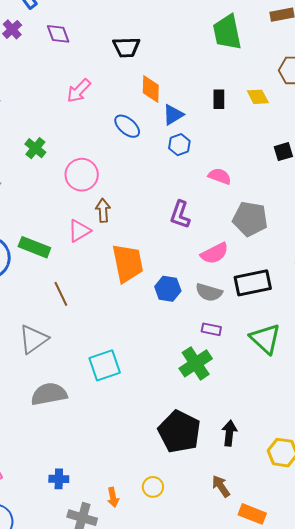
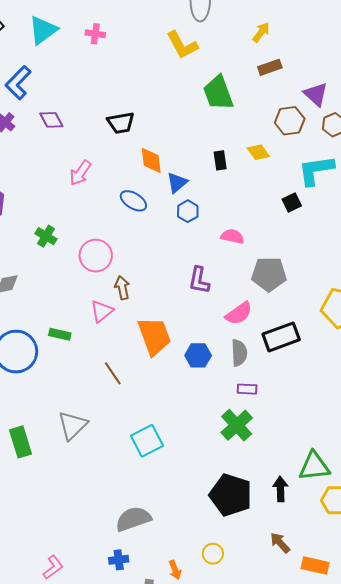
green rectangle: (34, 247) -> (60, 334), size x0.7
gray semicircle: (209, 292) -> (239, 353), turned -100
brown line: (61, 294) -> (113, 373), moved
green triangle: (265, 339) -> (314, 466), moved, turned -40
gray semicircle: (49, 394) -> (133, 519), moved

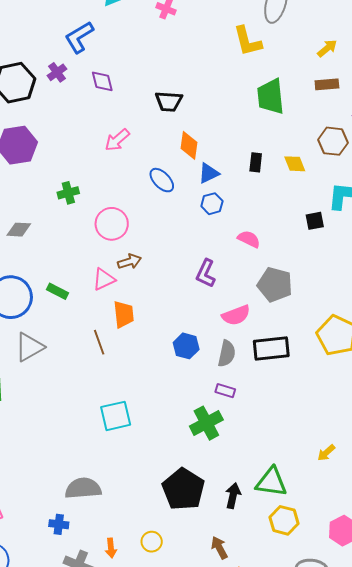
green cross: (46, 236) -> (68, 193), turned 30
brown arrow: (122, 288) -> (129, 262), turned 70
orange trapezoid: (154, 336) -> (124, 314), moved, size x0.7
gray triangle: (73, 425) -> (29, 347), moved

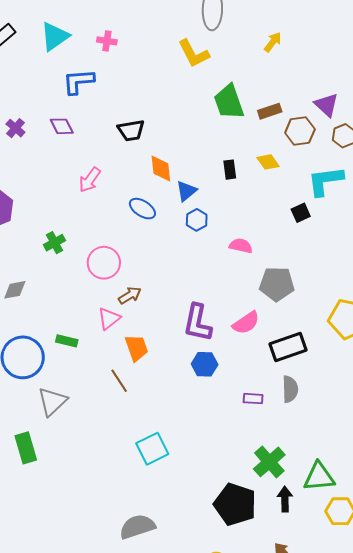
blue L-shape: (79, 37) -> (78, 81), moved, turned 40
brown rectangle: (327, 84) -> (270, 111), moved
purple L-shape: (206, 273) -> (198, 323), moved, size x1.4
gray semicircle: (227, 354) -> (290, 389), moved
green cross: (206, 423) -> (269, 462), moved

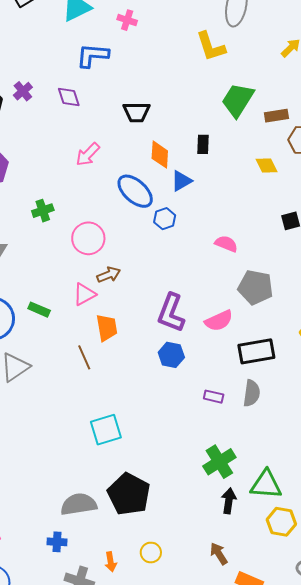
green trapezoid: (229, 102) -> (238, 100), turned 42
black rectangle: (230, 170) -> (203, 144), moved
blue ellipse: (142, 209) -> (135, 191), size x1.4
blue hexagon: (197, 220) -> (165, 219), moved
black pentagon: (235, 504) -> (129, 494), moved

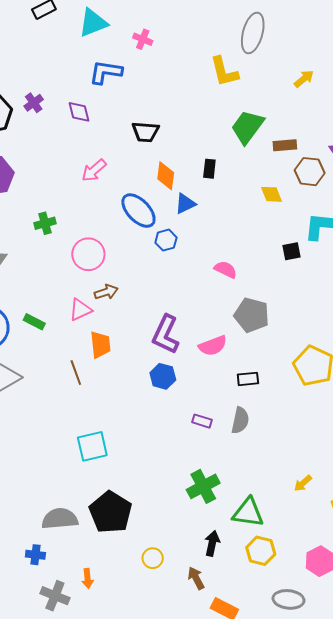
black rectangle: (256, 351) -> (248, 379), size x0.6
black arrow: (229, 501) -> (212, 543), moved
yellow circle: (151, 553) -> (153, 558), moved

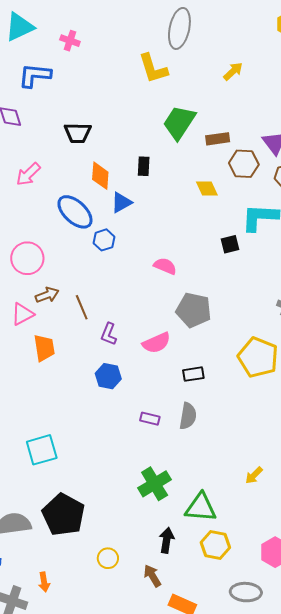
purple L-shape: (166, 334) -> (109, 334), size x0.6
brown line: (76, 373) -> (82, 307), moved

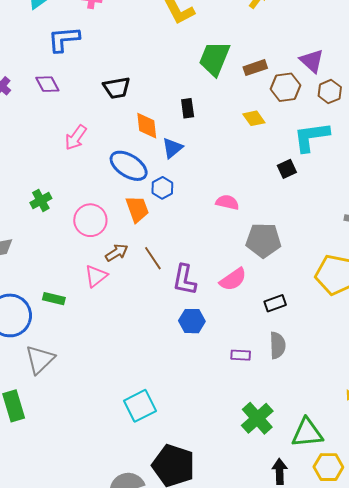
purple L-shape: (109, 334) -> (184, 280), size x1.4
orange trapezoid: (44, 348) -> (137, 209), moved

